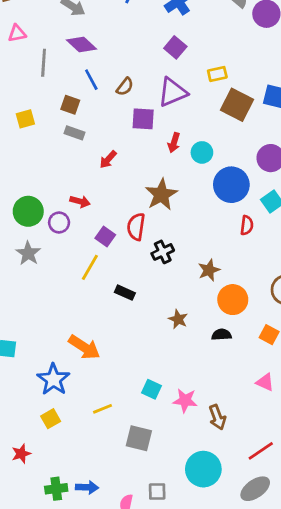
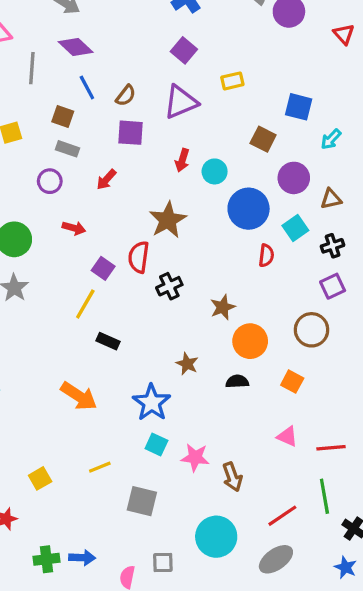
brown square: (237, 105) -> (263, 139), moved, size x0.7
purple square: (143, 119) -> (131, 133), moved
purple circle: (59, 223) -> (50, 181), moved
black rectangle: (125, 293) -> (108, 341), moved
blue star: (53, 379) -> (152, 403), moved

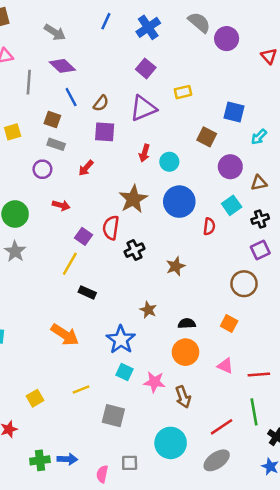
blue circle: (249, 209) -> (179, 202), moved
orange circle: (250, 341) -> (186, 352), moved

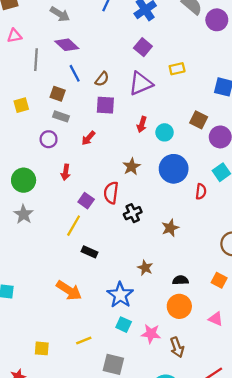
brown square: (207, 137) -> (199, 120), moved
brown star: (133, 199) -> (132, 167), size x0.7
red arrow: (61, 205) -> (66, 172), turned 84
yellow square: (35, 398) -> (42, 348), turned 35

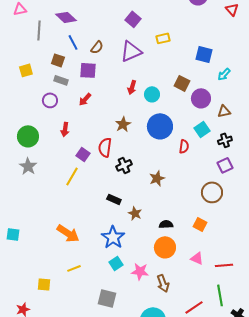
purple square: (105, 105) -> (88, 70), moved
black rectangle: (89, 252) -> (114, 199), moved
cyan square: (124, 325) -> (116, 263), turned 32
yellow line: (84, 340) -> (74, 268), moved

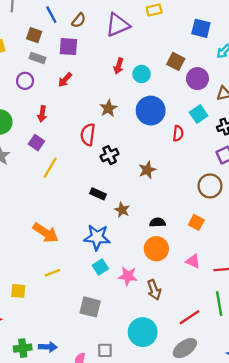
purple square: (83, 154) -> (36, 143), moved
blue star: (113, 237) -> (97, 237), turned -30

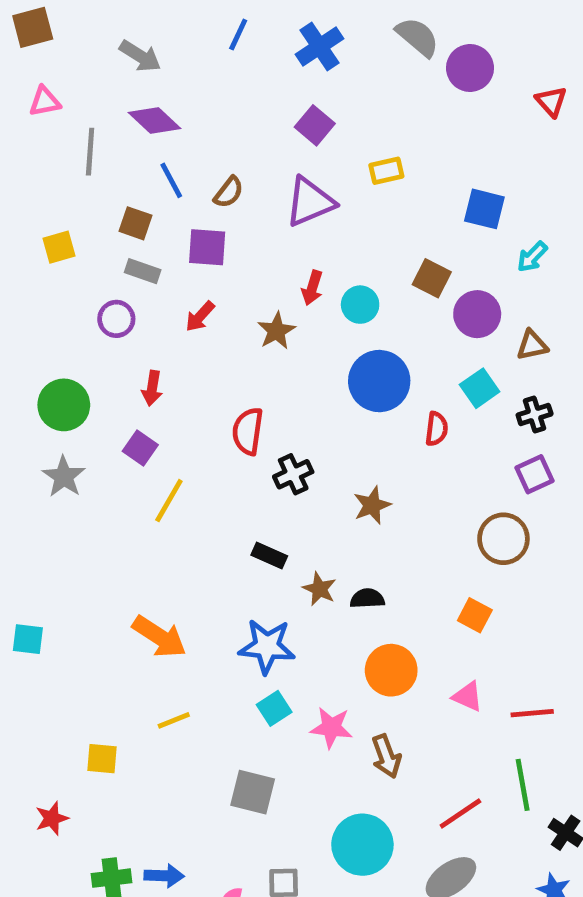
brown star: (108, 108) -> (276, 331), moved
black semicircle: (157, 222) -> (367, 599), moved

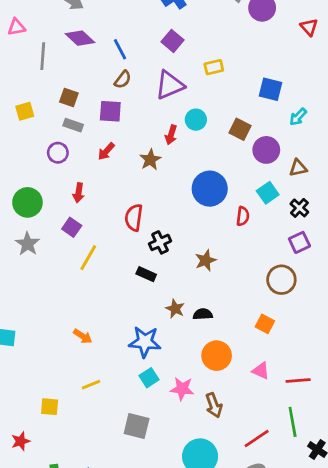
blue line: (171, 180) -> (120, 49), moved
cyan circle: (360, 305) -> (196, 120), moved
black cross: (535, 414) -> (299, 208), turned -30
black rectangle: (269, 555) -> (146, 274), moved
orange arrow: (159, 637) -> (83, 336), size x0.6

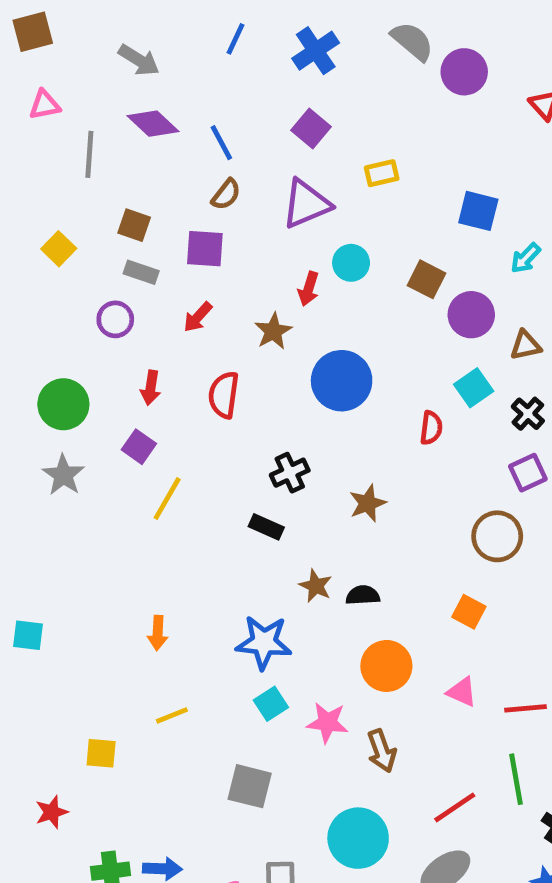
yellow square: (25, 111) -> (59, 249), turned -30
blue circle: (210, 189) -> (342, 381), moved
red semicircle: (134, 218) -> (224, 395), moved
orange arrow: (83, 336) -> (158, 633), turned 60

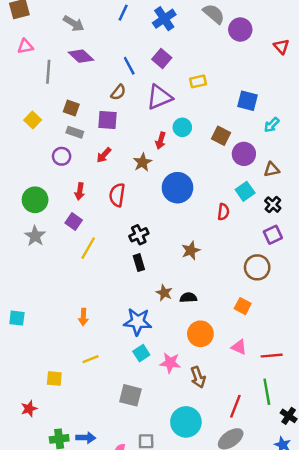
blue line: (221, 143) -> (129, 66), moved
black cross: (290, 473) -> (139, 235), moved
black rectangle: (266, 527) -> (139, 263), turned 49
red line: (455, 807) -> (235, 406), turned -35

